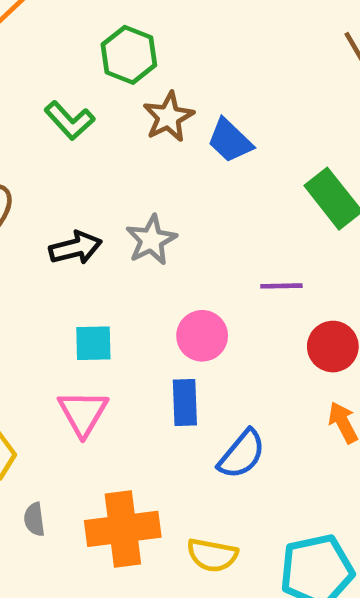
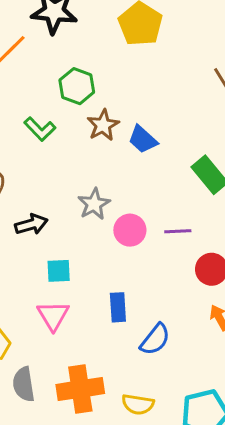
black arrow: (75, 248) -> (31, 224), moved
pink circle: (202, 336) -> (130, 230), moved
gray semicircle: (34, 519) -> (24, 384), size x1.6

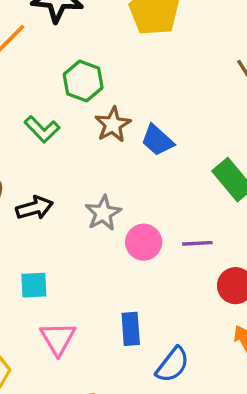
black arrow: (31, 224) -> (34, 208), moved
cyan square: (59, 271) -> (34, 285), moved

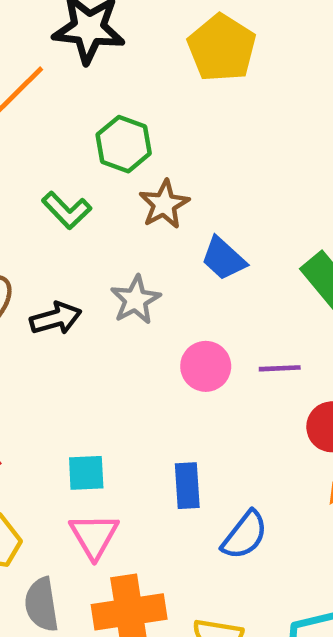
blue trapezoid: (157, 140) -> (224, 259), moved
gray star: (103, 213) -> (136, 300), moved
cyan square: (34, 285) -> (86, 473), moved
pink triangle: (58, 339) -> (94, 536), moved

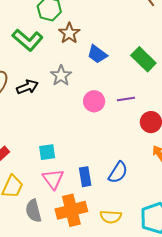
green L-shape: (67, 210) -> (28, 40), size x1.4
blue rectangle: (187, 486) -> (85, 177), moved

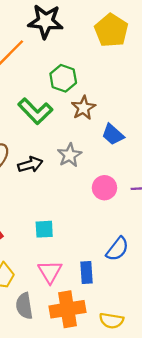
cyan square: (47, 152) -> (44, 229), moved
blue semicircle: (118, 172) -> (117, 249), moved

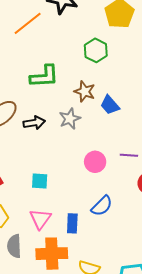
green hexagon: (63, 78) -> (96, 50), moved
brown star: (83, 108) -> (85, 91), moved, turned -30
green L-shape: (35, 111) -> (44, 76), turned -56
pink circle: (104, 188) -> (95, 162), moved

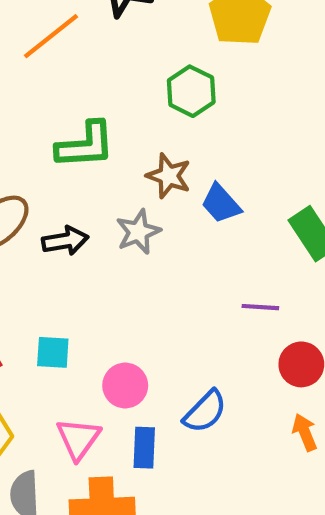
pink circle: (95, 162) -> (125, 385), moved
cyan square: (40, 181) -> (53, 352), moved

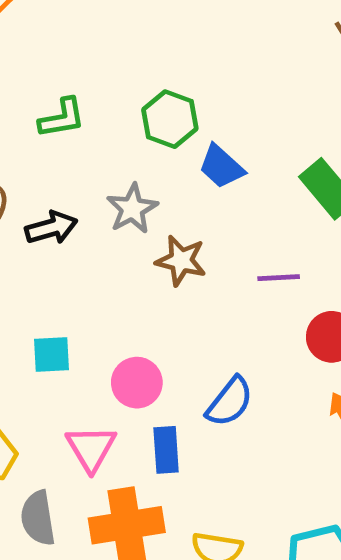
green hexagon: (191, 91) -> (170, 119), moved
green L-shape: (85, 145) -> (62, 118), size x0.7
brown star: (169, 176) -> (181, 261), moved

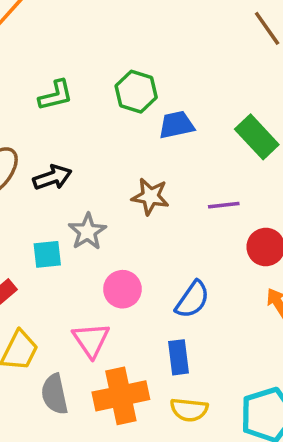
blue trapezoid: (221, 167) -> (176, 125), turned 129
gray star: (132, 209) -> (87, 232), moved
cyan square: (51, 355) -> (47, 254), moved
blue rectangle: (166, 450) -> (179, 357), moved

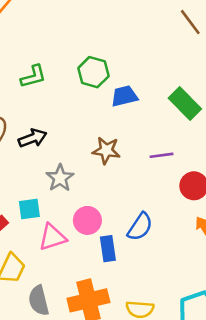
cyan square: (47, 254) -> (29, 209), moved
pink triangle: (91, 340) -> (53, 237), moved, turned 48
blue rectangle: (179, 357) -> (108, 249), moved

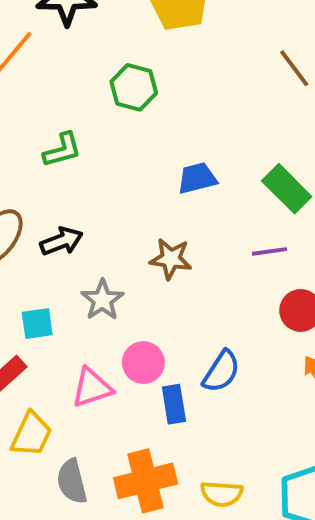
green hexagon: (93, 72) -> (134, 87), moved
purple line: (161, 155) -> (270, 251), moved
cyan square: (29, 209) -> (37, 324), moved

